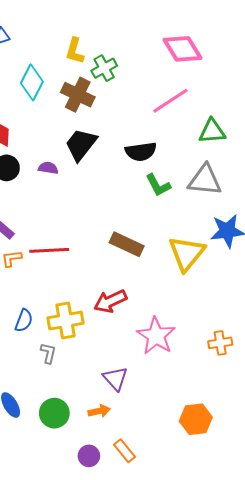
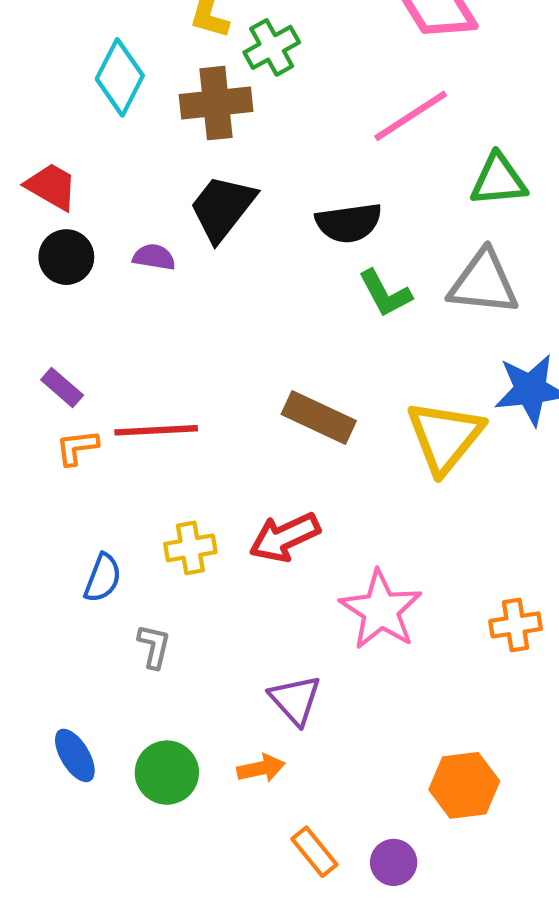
brown cross: (78, 95) -> (216, 103), turned -32
yellow cross: (66, 321) -> (190, 548), moved, size x0.7
purple circle: (89, 456) -> (394, 862), moved

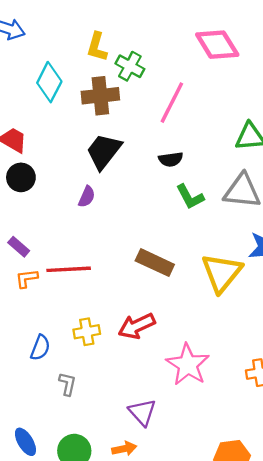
green cross: (272, 47) -> (130, 66), turned -32
pink line: (411, 116) -> (172, 103), moved, turned -30
black semicircle: (349, 223) -> (171, 159), size x0.7
purple semicircle: (154, 257) -> (87, 197), moved, turned 105

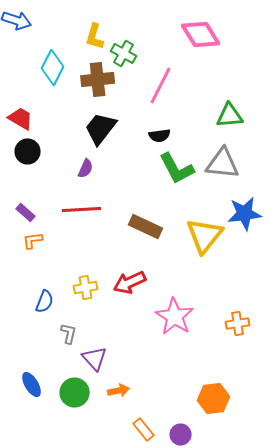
green L-shape: (190, 197) -> (177, 168), size x1.4
red line: (69, 269) -> (82, 210), moved
purple triangle: (142, 412) -> (95, 358), moved

